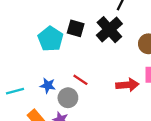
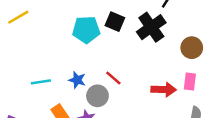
cyan pentagon: (51, 39) -> (86, 30), turned 30

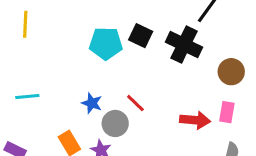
yellow line: (18, 17) -> (25, 24), turned -60
black cross: (151, 27) -> (184, 45), turned -32
cyan line: (41, 82) -> (27, 97), moved

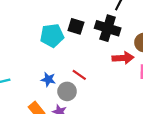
red arrow: (195, 120) -> (123, 58), moved

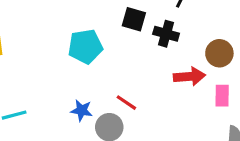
black square: (76, 26) -> (134, 19), moved
black cross: (108, 28) -> (166, 34), size x0.7

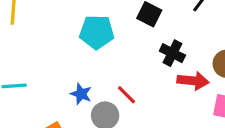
black cross: (166, 34) -> (172, 53), moved

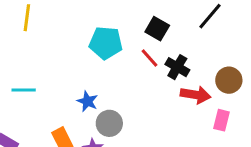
red line: (126, 95) -> (150, 58), moved

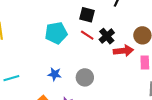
black cross: (177, 67) -> (107, 36), turned 35
gray circle: (109, 123) -> (85, 77), moved

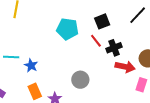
black square: (87, 15) -> (102, 21), turned 35
blue star: (55, 74) -> (31, 65), moved

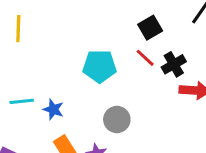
cyan pentagon: (67, 29) -> (100, 66), moved
gray circle: (80, 80) -> (117, 120), moved

